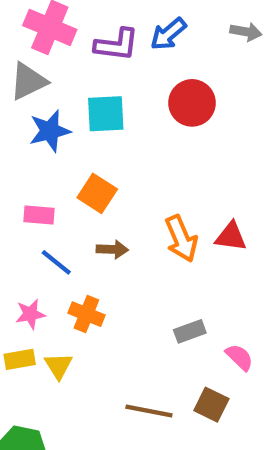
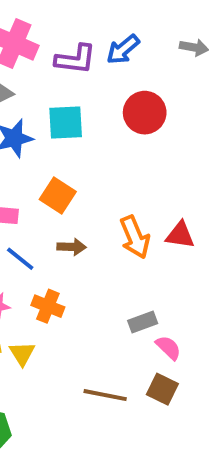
pink semicircle: (239, 357) -> (168, 348), moved

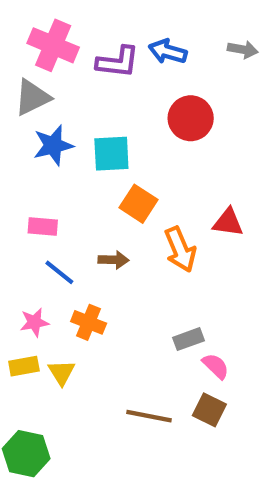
blue arrow: (123, 49) -> (168, 52), turned 56
cyan square: (66, 122) -> (111, 154), moved
orange square: (58, 196) -> (139, 204), moved
red triangle: (180, 235) -> (228, 222), moved

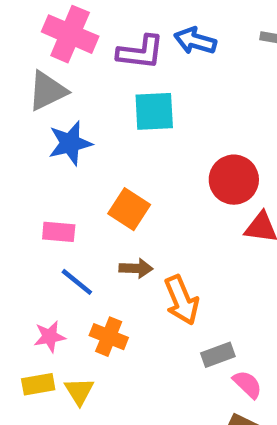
red circle: (191, 118) -> (234, 180), moved
cyan square: (111, 154) -> (154, 111), moved
orange square: (139, 204) -> (129, 209), moved
orange arrow: (180, 249) -> (182, 300), moved

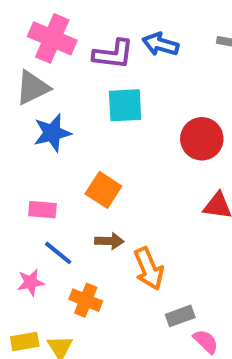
red circle: (234, 180) -> (202, 139), moved
pink star: (50, 337) -> (31, 282), moved

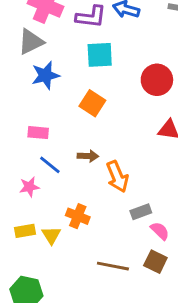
orange square: (103, 190) -> (92, 103), moved
orange cross: (86, 300) -> (78, 216), moved

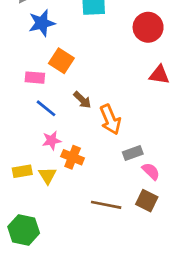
orange square: (92, 103) -> (61, 61), moved
brown arrow: (88, 156) -> (82, 100), turned 42
pink star: (29, 187) -> (52, 140), moved

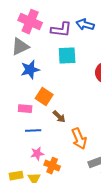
brown arrow: (82, 100) -> (59, 117), moved
blue line: (46, 108) -> (33, 131), turned -42

